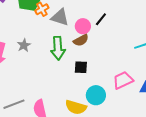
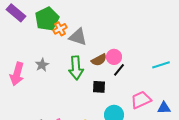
black line: (101, 19) -> (119, 70), moved
pink circle: (83, 26) -> (114, 57), moved

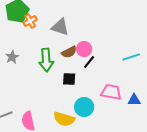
gray triangle: (78, 37) -> (60, 27), moved
pink trapezoid: (141, 100) -> (111, 92), turned 35

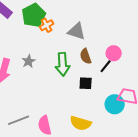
pink circle: (84, 49) -> (114, 53), moved
brown semicircle: (69, 52) -> (86, 56), turned 98
cyan circle: (84, 107) -> (115, 104), moved

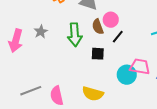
pink circle: (114, 53) -> (111, 20), moved

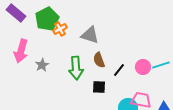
pink circle: (111, 20) -> (143, 67), moved
pink arrow: (16, 41) -> (21, 51), moved

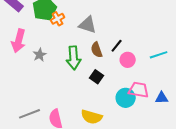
pink circle: (143, 67) -> (128, 60), moved
black line: (119, 70) -> (117, 46), moved
black square: (99, 87) -> (97, 77), turned 32

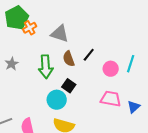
cyan line: (159, 55) -> (131, 64), turned -54
pink circle: (128, 60) -> (111, 69), moved
cyan circle: (126, 98) -> (57, 100), moved
blue triangle: (162, 98) -> (134, 107), turned -40

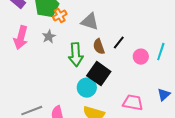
gray star: (12, 64) -> (49, 37), moved
black square: (69, 86) -> (99, 74), size x1.6
pink trapezoid: (111, 99) -> (133, 103), moved

